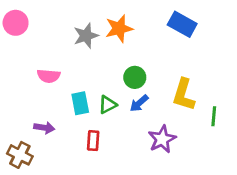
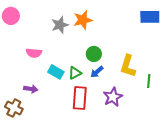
blue rectangle: (182, 24) -> (150, 17), moved, turned -30
cyan rectangle: (80, 103) -> (56, 72), turned -49
red rectangle: (93, 141) -> (80, 98), moved, size x1.6

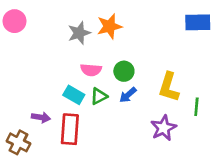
pink semicircle: (34, 53) -> (91, 70), moved
purple star: (113, 97) -> (163, 128), moved
red rectangle: (80, 98) -> (70, 129), moved

